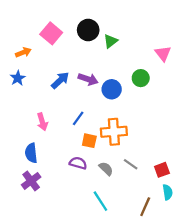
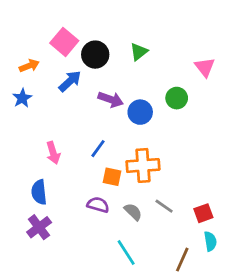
black circle: (88, 30) -> (95, 55), moved
blue arrow: (60, 80) -> (70, 81), moved

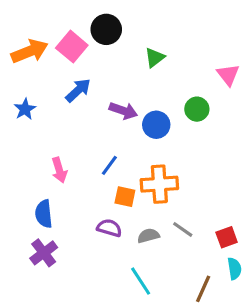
black circle: (95, 55) -> (106, 29), moved
orange arrow: (29, 66) -> (30, 51), moved, size x1.6
gray semicircle: (133, 212) -> (148, 236), turned -60

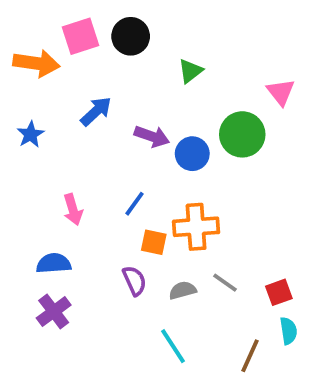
pink square: (72, 47) -> (81, 36), moved, turned 32
orange arrow: (30, 51) -> (36, 63), turned 30
green circle: (197, 109) -> (242, 134), size x1.5
blue semicircle: (44, 214) -> (54, 263), turned 92
purple semicircle: (109, 228) -> (134, 281), turned 50

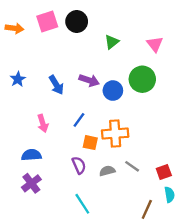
orange arrow: (36, 63) -> (14, 28), moved, size x0.7
pink triangle: (281, 92) -> (155, 44), moved
blue arrow: (96, 111) -> (56, 85), moved, turned 102
cyan line: (173, 346) -> (82, 204), moved

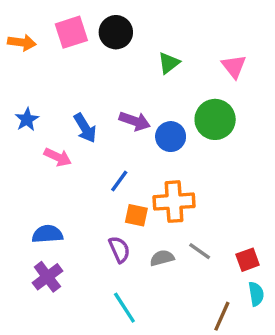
pink arrow: (43, 123) -> (58, 157), moved, turned -48

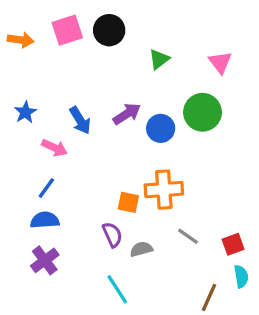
purple arrow: (135, 121) -> (127, 114), turned -52
blue line: (119, 181) -> (46, 188), moved
gray semicircle: (162, 258) -> (141, 249), moved

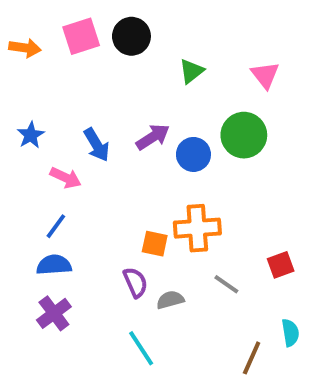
red square: (233, 244) -> (281, 265), moved

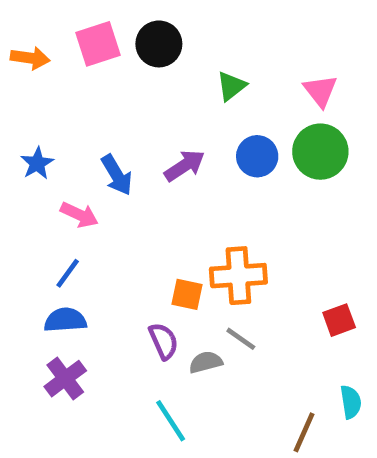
green circle: (244, 135) -> (320, 152), moved
blue circle: (193, 154) -> (257, 156), moved
gray line: (226, 284) -> (241, 339), moved

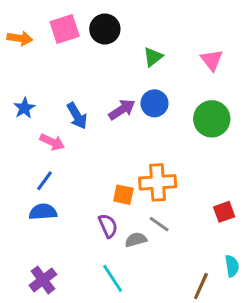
green circle: (320, 152) -> (212, 119), moved
blue circle: (257, 156) -> (154, 103), moved
purple cross: (65, 379) -> (43, 280), moved

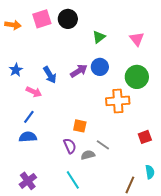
orange cross: (158, 182) -> (118, 101), moved

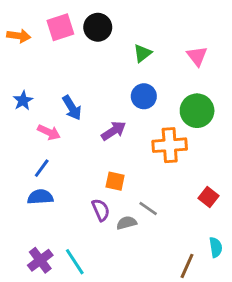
purple arrow: (79, 71) -> (114, 131), moved
red square: (145, 137) -> (209, 197), turned -32
cyan line: (73, 180) -> (75, 262), moved

